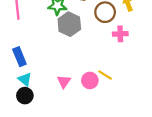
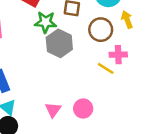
yellow line: (105, 75) -> (106, 68), moved

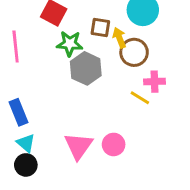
yellow arrow: (127, 20) -> (119, 38), moved
pink triangle: (53, 110) -> (78, 146), size x1.5

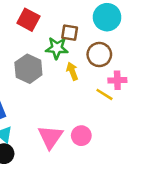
yellow arrow: (119, 38) -> (72, 71), moved
green star: (70, 44) -> (57, 48), moved
gray hexagon: (86, 68) -> (28, 69), moved

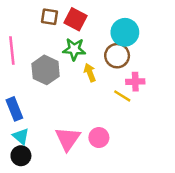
cyan circle: (107, 17) -> (125, 32), moved
red square: (28, 20) -> (75, 19), moved
brown square: (70, 33) -> (50, 17), moved

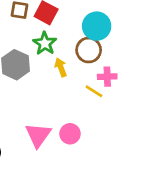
green star: (74, 49) -> (45, 43), turned 30

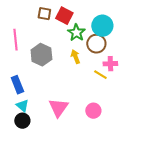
green star: (45, 43) -> (76, 33), moved
pink circle: (70, 134) -> (93, 111), moved

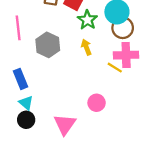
brown circle: (96, 44) -> (123, 28), moved
pink cross: (110, 64) -> (126, 55), size x1.5
pink triangle: (58, 108) -> (65, 124), moved
pink circle: (93, 111) -> (97, 103), moved

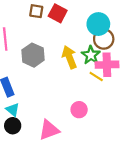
green star: (87, 20) -> (91, 55), moved
yellow arrow: (86, 47) -> (69, 57), size x1.5
pink triangle: (65, 124) -> (49, 130), turned 35

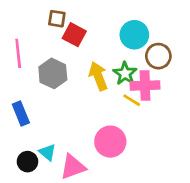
red square: (58, 13) -> (74, 35), moved
brown circle: (104, 39) -> (158, 56), moved
cyan triangle: (13, 110) -> (48, 152), moved
pink circle: (79, 110) -> (110, 142), size x1.5

